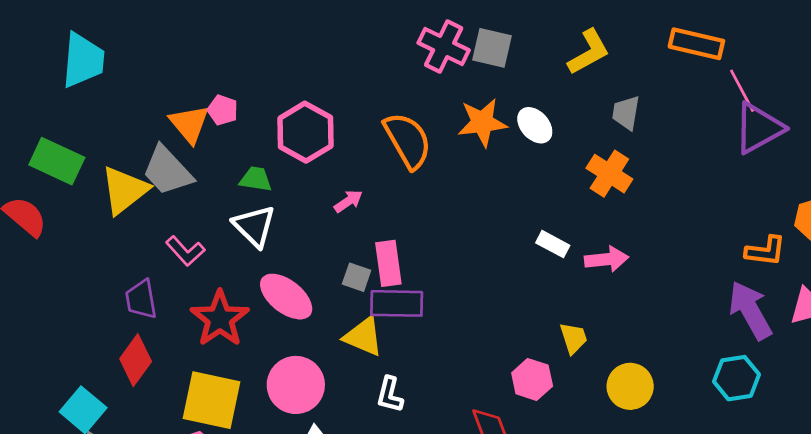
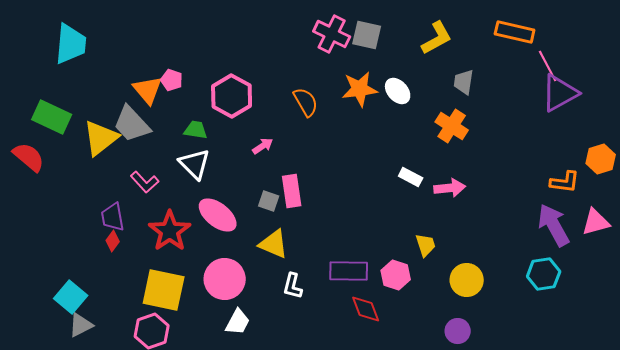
orange semicircle: (408, 140) -> (306, 102), size x0.7
purple rectangle: (397, 303) -> (349, 271), moved
red diamond: (136, 360) -> (113, 241), moved, size x0.6

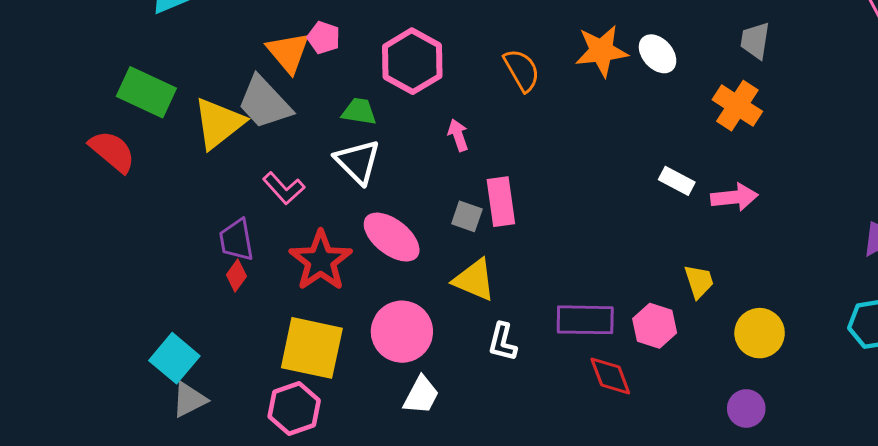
pink arrow: (263, 146) -> (458, 135), turned -75

